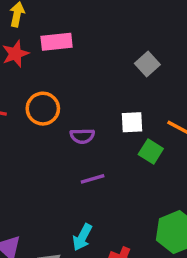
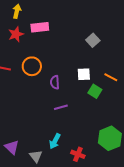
purple semicircle: (82, 136) -> (55, 82), turned 88

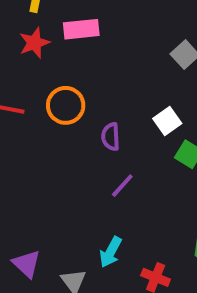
white square: (84, 74) -> (167, 121), turned -32
purple line: (61, 107) -> (122, 186), turned -32

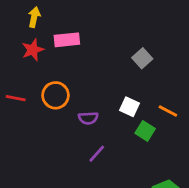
white square: (167, 121) -> (129, 107), turned -30
purple semicircle: (111, 137) -> (88, 118), turned -90

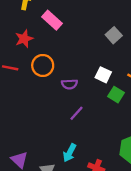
pink rectangle: (67, 40) -> (52, 20), turned 48
red star: (33, 50) -> (24, 39), moved

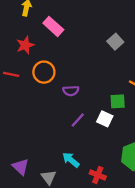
white square: (103, 75) -> (105, 119), moved
green square: (116, 95) -> (118, 101), turned -35
cyan arrow: (69, 153) -> (71, 160), turned 102

